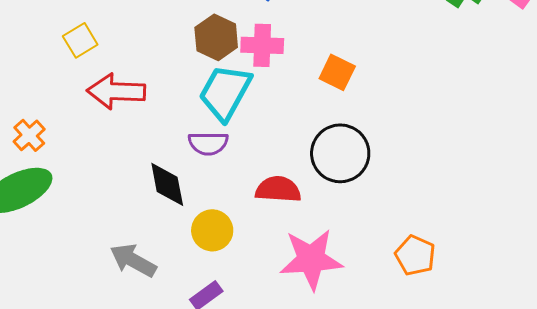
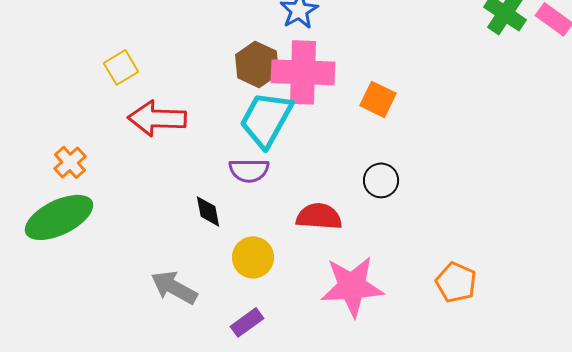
pink cross: (262, 45) -> (303, 72), size x1.5
black circle: (340, 153) -> (381, 180), size x0.6
black diamond: (167, 184) -> (208, 211), size x0.7

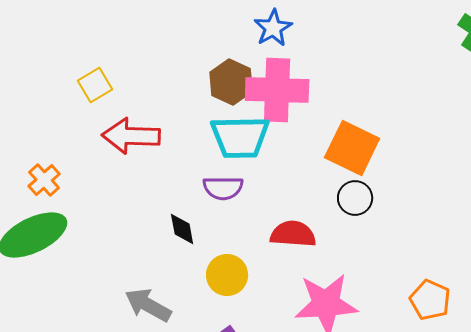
orange square: (378, 99) -> (352, 148), moved, size x1.5
cyan trapezoid: (266, 119) -> (240, 137), turned -120

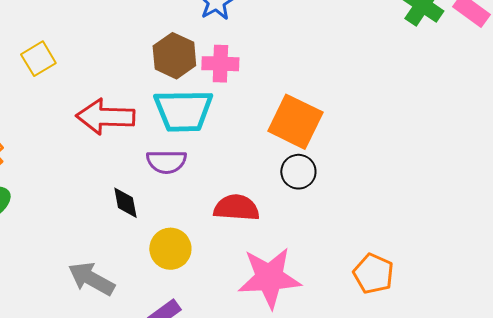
pink cross: (277, 90) -> (220, 64), size x0.6
red arrow: (131, 136) -> (105, 117), moved

